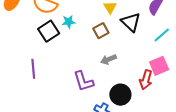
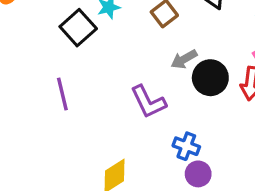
black circle: (120, 95) -> (210, 78), moved

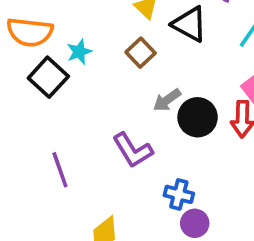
purple line: (62, 94) -> (60, 170), moved

